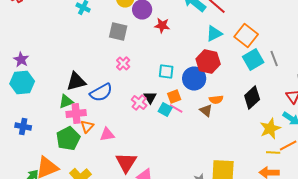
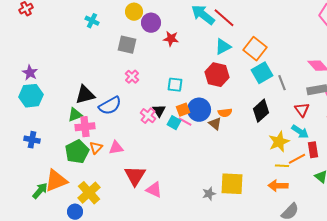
gray line: (274, 58) -> (282, 83), moved
blue circle: (194, 78) -> (199, 110), moved
orange triangle: (87, 126) -> (96, 148), moved

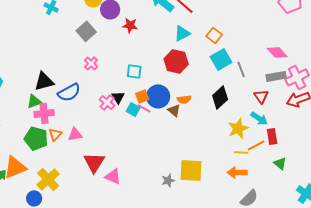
gray square: (127, 45) -> (86, 31), turned 36
orange square: (255, 49) -> (214, 35), size x0.7
green pentagon: (77, 152) -> (36, 138), turned -30

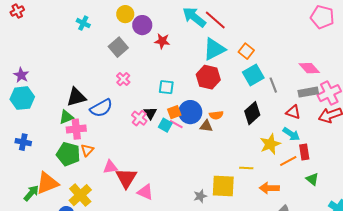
cyan triangle: (182, 33) -> (214, 49), size x1.4
red triangle: (261, 96) -> (293, 112), turned -35
brown triangle: (174, 110) -> (206, 126), turned -32
pink triangle: (75, 134) -> (110, 167), moved
yellow line: (241, 152) -> (246, 168), moved

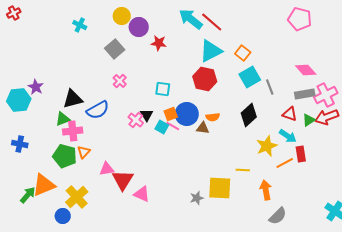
pink pentagon: (322, 17) -> (300, 19), moved
purple star: (21, 75) -> (36, 87), moved
green triangle: (312, 179) -> (309, 120), moved, turned 48
orange arrow: (269, 188) -> (266, 190), turned 78

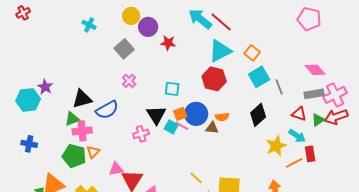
black triangle: (147, 115) -> (156, 115), size x1.5
pink cross: (136, 120) -> (141, 134), moved, turned 35
yellow line: (243, 170) -> (196, 178), moved, turned 40

